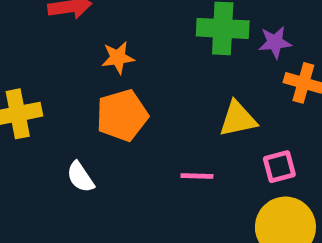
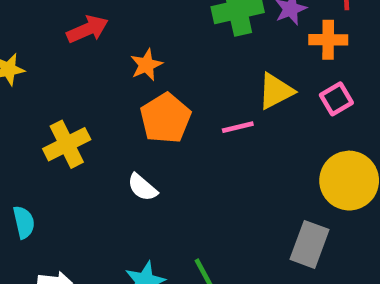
pink square: (279, 167) -> (336, 99), moved
pink line: (197, 176) -> (238, 127), moved

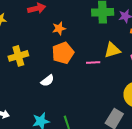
white semicircle: (142, 187) -> (47, 81), turned -88

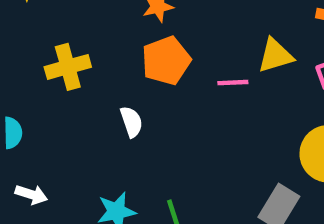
white semicircle: (47, 81) -> (131, 122), turned -72

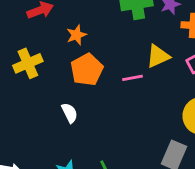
yellow cross: (68, 67) -> (28, 63), moved

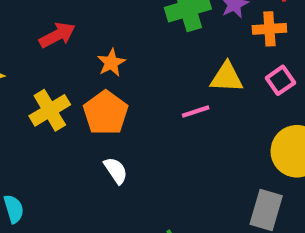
yellow triangle: (158, 56) -> (227, 77), turned 35
orange pentagon: (87, 70) -> (106, 113), moved

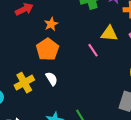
yellow cross: (50, 110) -> (24, 83), moved
pink line: (196, 111) -> (93, 50), turned 72

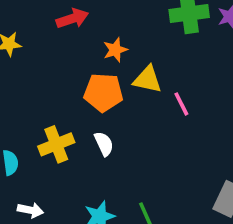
yellow triangle: (109, 33) -> (147, 80), moved
orange pentagon: (47, 49) -> (103, 92), turned 30

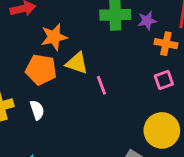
orange star: (115, 50) -> (54, 37), size x1.4

